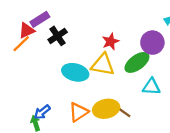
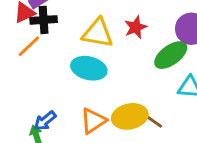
black cross: (58, 36) -> (44, 20), moved, turned 30
orange line: (21, 44) -> (29, 46), moved
yellow triangle: (103, 65) -> (98, 33), moved

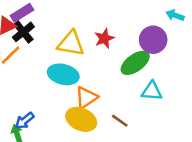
black cross: (44, 20) -> (23, 32), turned -35
yellow ellipse: (130, 116) -> (81, 119), moved, turned 36
orange triangle: (93, 121) -> (86, 98), moved

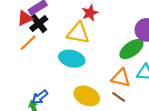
red star: (104, 38) -> (90, 13), moved
orange triangle: (86, 98) -> (121, 78), moved, turned 48

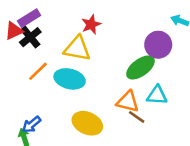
orange line: (28, 43) -> (38, 71), moved
brown line: (119, 97) -> (137, 117), moved

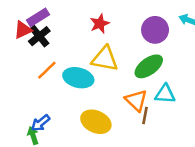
purple circle: (158, 45) -> (155, 30), moved
yellow triangle: (77, 48) -> (105, 59), moved
orange triangle: (128, 102) -> (136, 100), turned 30
brown line: (137, 117) -> (145, 115), turned 66

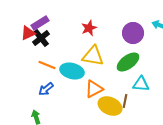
orange line: (47, 70) -> (47, 65), turned 66
orange triangle: (136, 100) -> (94, 89), moved, turned 48
yellow ellipse: (96, 122) -> (110, 106), moved
blue arrow: (41, 123) -> (46, 89), moved

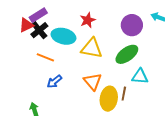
cyan ellipse: (72, 71) -> (63, 36), moved
blue arrow: (46, 89) -> (54, 81), moved
orange triangle: (94, 89) -> (93, 81), turned -42
yellow ellipse: (110, 106) -> (109, 99), turned 75

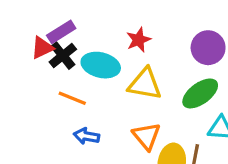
blue arrow: (54, 81) -> (86, 136), turned 49

